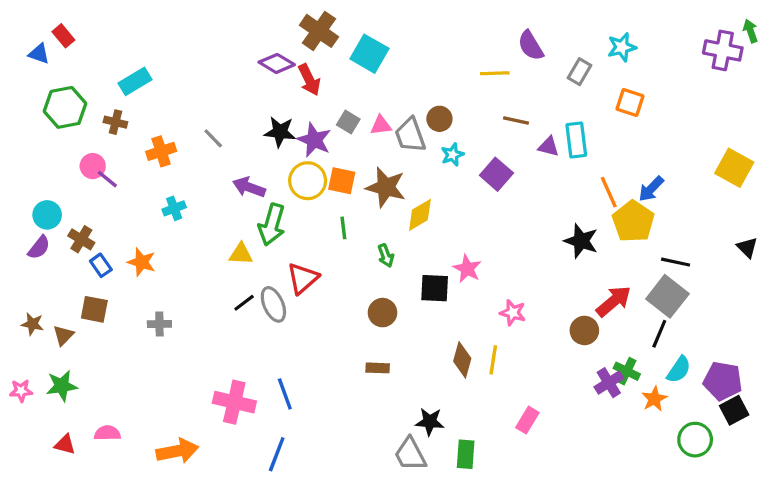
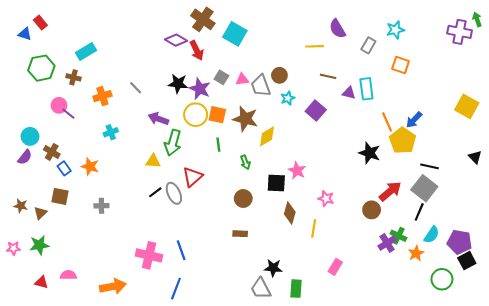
brown diamond: (462, 360) -> (290, 213), moved

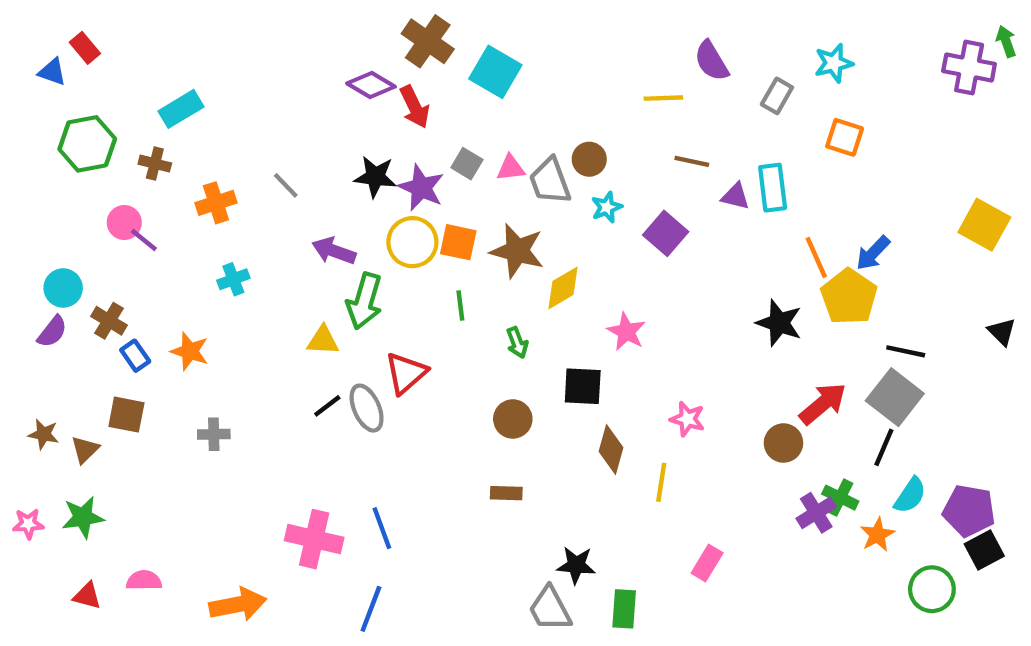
pink star: (297, 171) -> (626, 332), moved

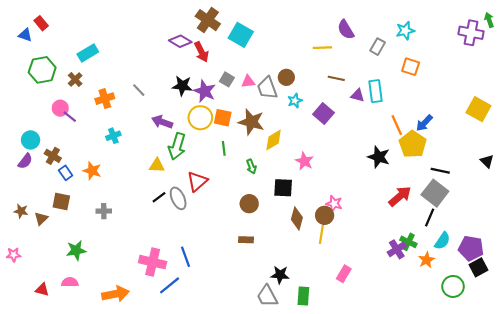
brown cross: (155, 164) -> (75, 79), turned 32
brown circle: (783, 443) -> (325, 215), moved
green star: (83, 517) -> (76, 250), moved
blue line: (371, 609) -> (170, 285), moved, turned 30

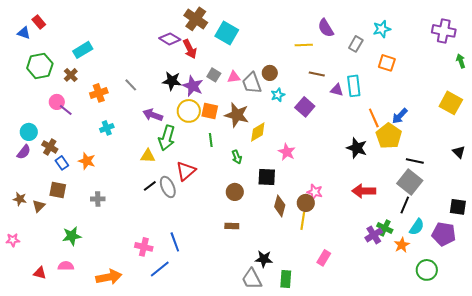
green arrow: (489, 20) -> (461, 61), moved
red arrow: (400, 196) -> (364, 191), moved, turned -140
pink cross: (153, 262) -> (144, 247), size x0.7
black square: (478, 267) -> (458, 207), moved, turned 36

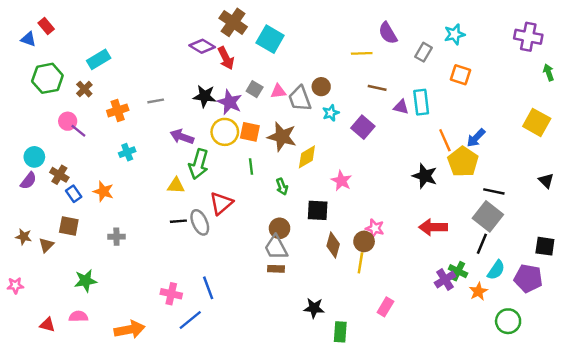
gray line: (131, 85) -> (156, 101), turned -56
black line: (150, 186) -> (178, 221), turned 32
gray trapezoid: (252, 279) -> (276, 247), moved

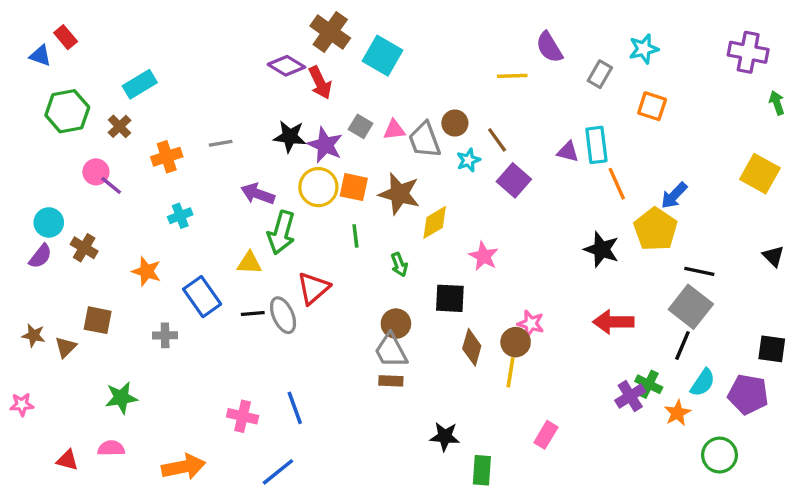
brown line: (377, 88) -> (497, 140), moved, turned 42
orange line: (445, 140) -> (617, 184), moved
blue rectangle: (74, 194) -> (202, 297), moved, size x1.6
blue line: (190, 320) -> (278, 472), moved

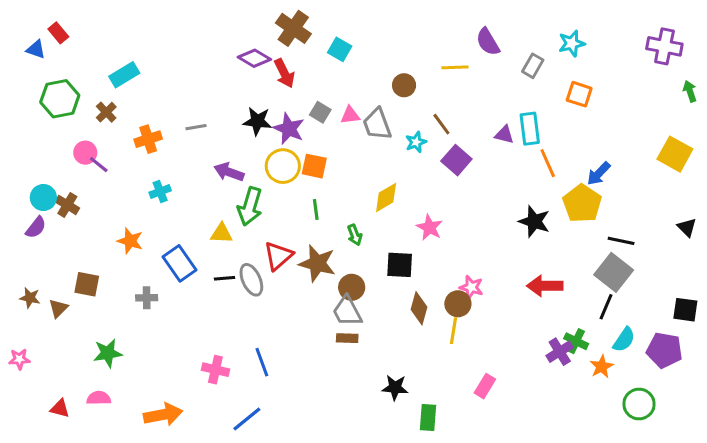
cyan square: (382, 56) -> (340, 49), size x0.7
brown circle: (455, 123) -> (404, 85), moved
brown star: (399, 194) -> (317, 263), moved
brown cross: (84, 248) -> (67, 205), moved

